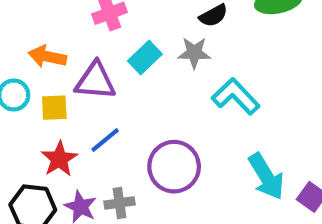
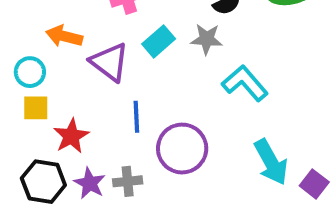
purple triangle: (95, 81) -> (110, 62), turned 30
yellow square: (54, 108) -> (36, 108), moved
blue line: (105, 140) -> (136, 117), moved, turned -56

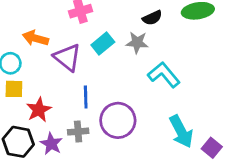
gray cross: (128, 181) -> (78, 132), moved

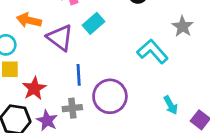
gray star: (137, 43) -> (183, 26), moved, turned 30
cyan arrow: (181, 132) -> (171, 105), size x0.6

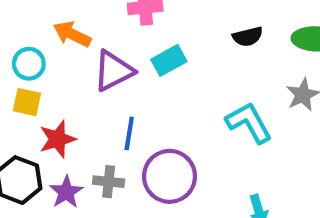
purple triangle: (60, 38) -> (113, 71), turned 44

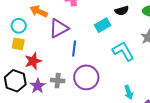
cyan rectangle: (169, 60) -> (103, 25), moved
blue line: (129, 133) -> (74, 49), moved

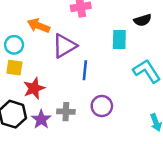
cyan rectangle: (103, 25) -> (119, 39), turned -56
purple circle: (86, 77) -> (102, 106), size x0.7

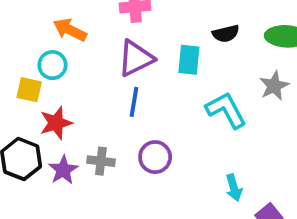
cyan circle: (14, 45) -> (52, 65), moved
purple triangle: (64, 46) -> (136, 58), moved

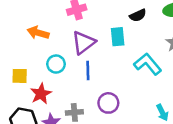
cyan circle: (52, 65) -> (56, 64), moved

